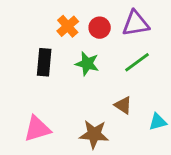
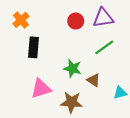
orange cross: (68, 26) -> (21, 20), moved
green star: (87, 64) -> (73, 68), moved
pink triangle: (37, 129) -> (41, 89), moved

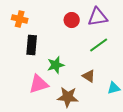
orange cross: (21, 20) -> (20, 19), turned -35
green star: (73, 68) -> (56, 65), moved, turned -30

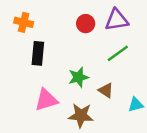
green star: (56, 65) -> (78, 77), moved

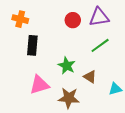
green star: (78, 77) -> (67, 66), turned -30

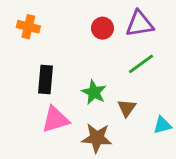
black rectangle: (32, 45) -> (45, 80), moved
brown triangle: (90, 77) -> (127, 108), turned 32

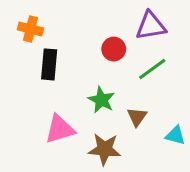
red circle: (102, 28) -> (114, 49), moved
black rectangle: (45, 80) -> (49, 64), moved
cyan triangle: (162, 125) -> (175, 135), turned 30

